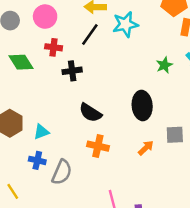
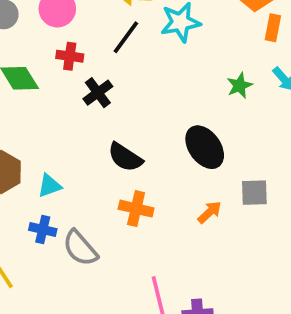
black cross: (72, 71) -> (98, 93), turned -30
black ellipse: (142, 106) -> (205, 147), turned -32
gray semicircle: (62, 172) -> (80, 248), turned 115

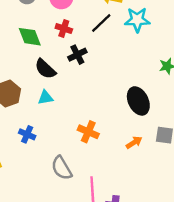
black semicircle: (125, 157) -> (45, 69), moved
cyan triangle: (49, 186) -> (45, 98), moved
gray semicircle: (80, 248) -> (62, 168), moved

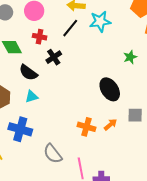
orange cross: (88, 132) -> (87, 127), moved
blue cross: (27, 134) -> (20, 129), size x1.6

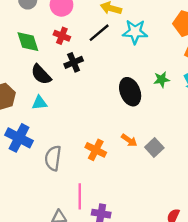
black ellipse: (110, 89) -> (130, 92), moved
gray square: (135, 115) -> (154, 147), turned 35
orange arrow: (111, 125) -> (129, 140), moved, turned 64
gray semicircle: (53, 154) -> (53, 158), moved, turned 35

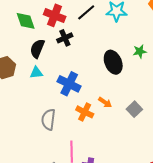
red cross: (62, 36) -> (55, 15), size x1.5
black semicircle: (41, 74) -> (37, 49), turned 66
blue cross: (19, 138) -> (69, 84), moved
orange arrow: (129, 140) -> (105, 102), moved

